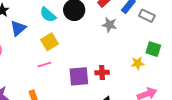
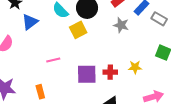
yellow square: (50, 42) -> (78, 30), moved
yellow star: (138, 63) -> (135, 67), moved

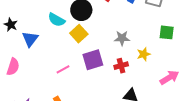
gray star: (121, 25) -> (122, 38), moved
purple square: (87, 74) -> (93, 60), moved

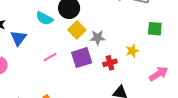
yellow square: (79, 34) -> (77, 30), moved
gray star: (122, 38) -> (97, 38), moved
pink line: (63, 69) -> (50, 57), moved

